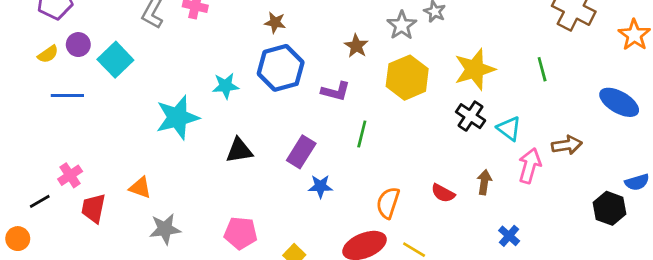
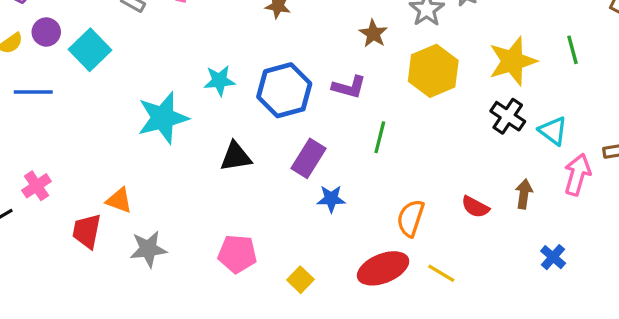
blue hexagon: (281, 68) -> (284, 90), moved
green line: (542, 69) -> (572, 50), moved
red trapezoid: (93, 208) -> (87, 231), moved

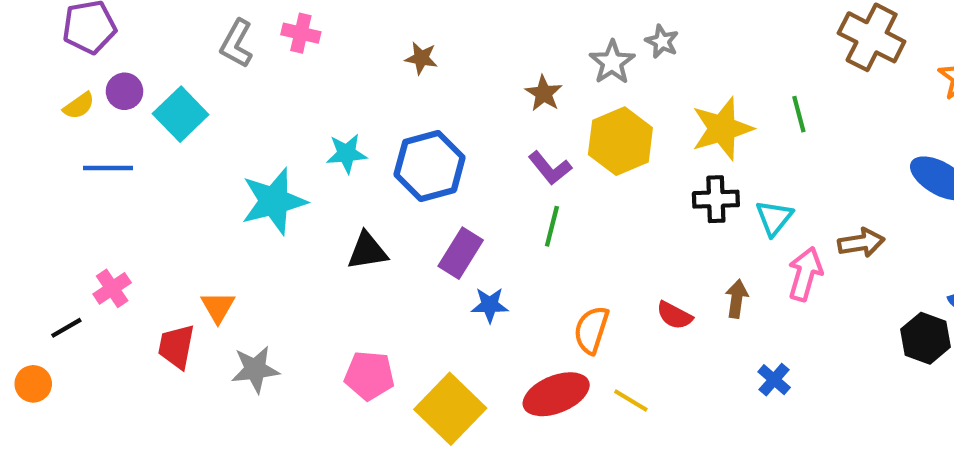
purple L-shape: (349, 87) -> (550, 168), moved, turned 36
black cross: (508, 116) -> (716, 199), turned -36
cyan triangle: (553, 131) -> (774, 218), turned 32
orange triangle: (119, 200) -> (218, 307), turned 40
yellow square: (300, 280) -> (450, 409), size x2.0

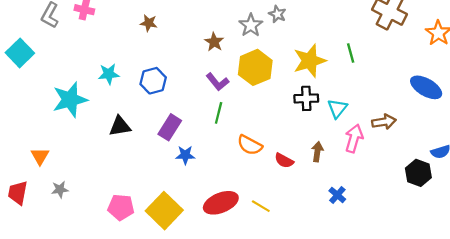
blue hexagon: (430, 166) -> (153, 81), size x0.7
orange semicircle: (591, 330) -> (250, 145), moved, turned -80
red trapezoid: (176, 347) -> (18, 193), moved
gray star: (255, 369) -> (60, 189), size x0.7
pink pentagon: (369, 376) -> (121, 207), moved

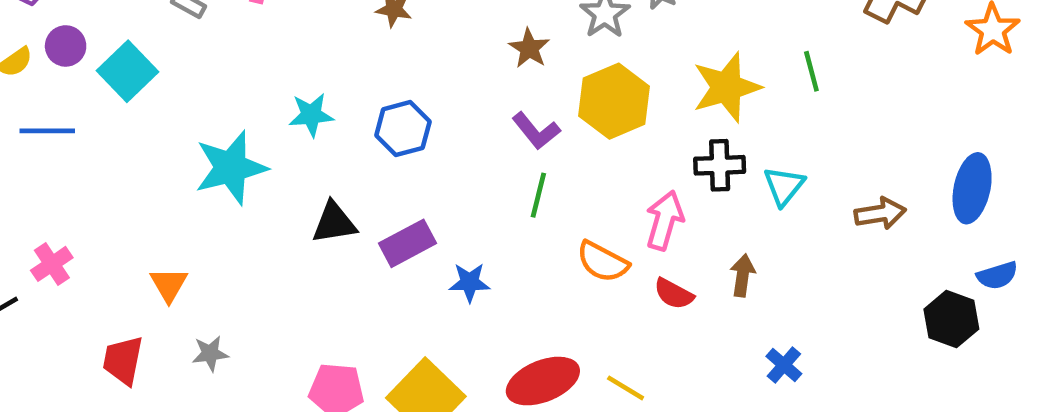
blue ellipse: (426, 87) -> (972, 188), moved, turned 72
purple rectangle: (170, 127) -> (408, 243), moved, turned 30
pink arrow: (354, 138) -> (665, 220), moved

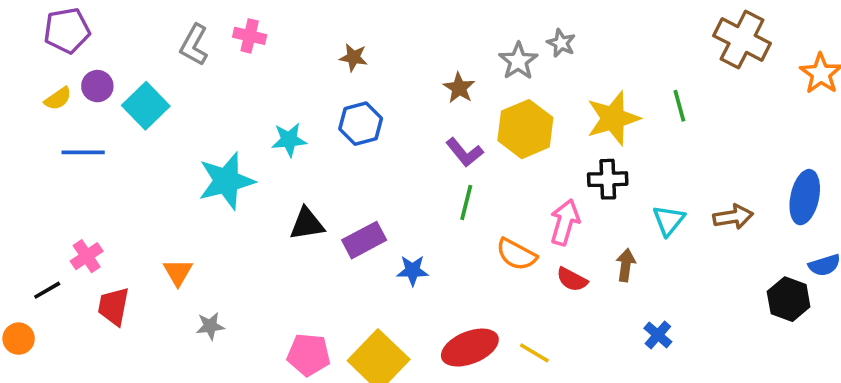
blue hexagon: (403, 129) -> (361, 124), moved
cyan triangle: (784, 186) -> (669, 220), moved
red trapezoid: (123, 360) -> (113, 306), moved

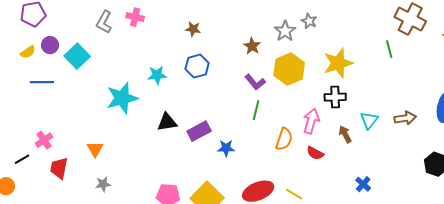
green line: (679, 106) -> (389, 49), moved
orange semicircle: (516, 254) -> (284, 139), turned -100
brown arrow: (626, 265) -> (345, 134), moved, turned -36
gray star: (210, 326) -> (103, 184), moved

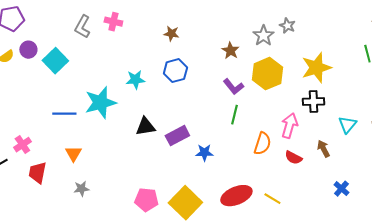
blue line: (42, 82) -> (64, 114), moved
brown arrow: (345, 134) -> (323, 149), moved

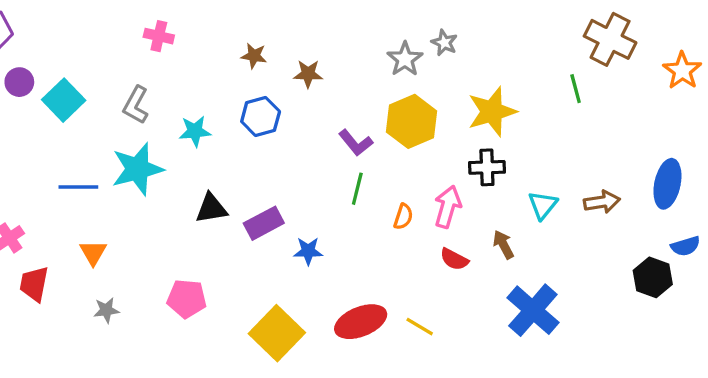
gray L-shape: (82, 27) -> (136, 105), moved
brown star: (230, 51) -> (308, 74), moved, turned -30
orange semicircle: (262, 144) -> (403, 217), moved, size x0.7
blue cross: (341, 189) -> (533, 310), size x2.0
pink pentagon: (146, 200) -> (187, 299), moved

